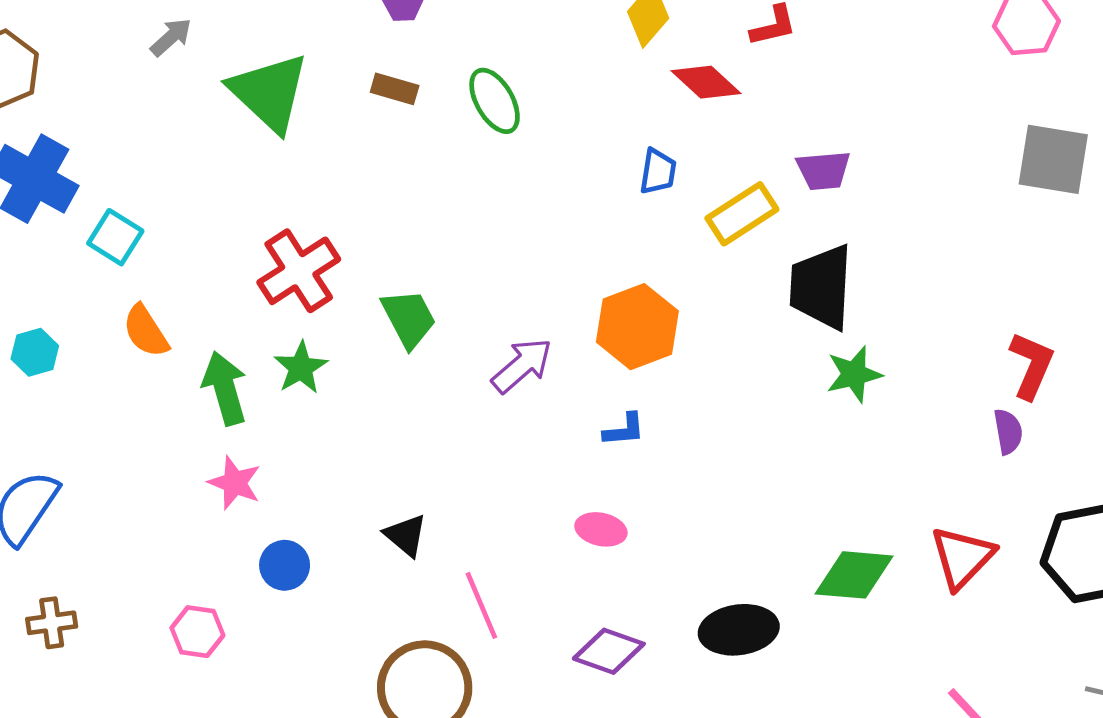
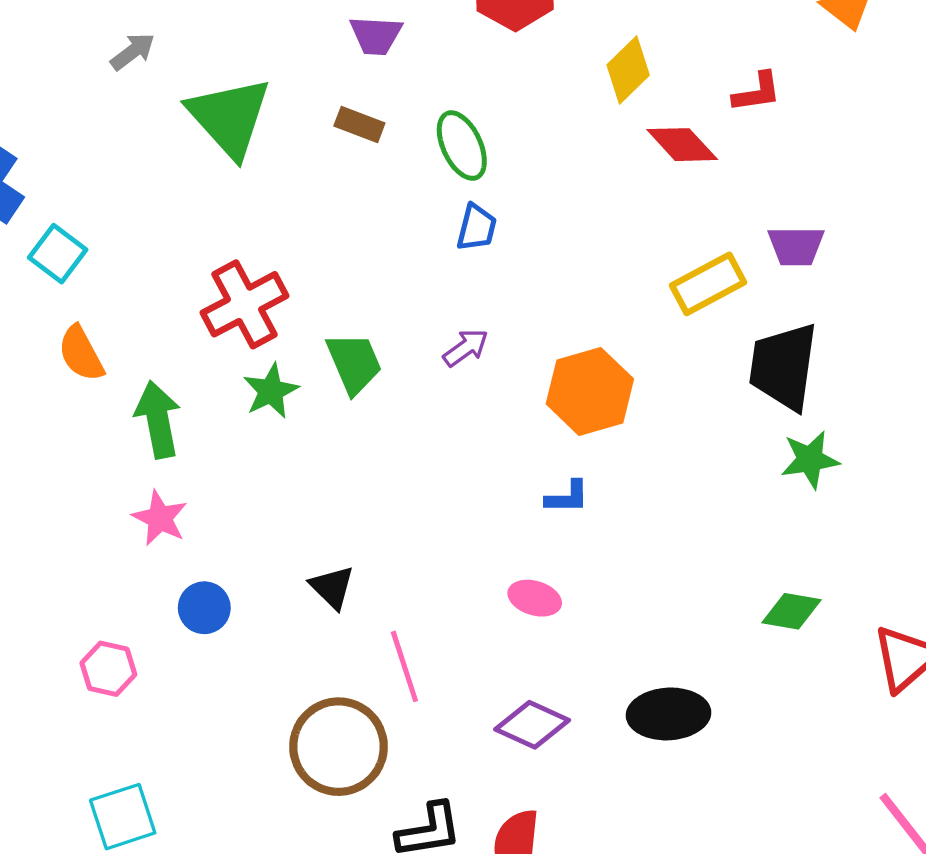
blue trapezoid: (658, 172) -> (477, 228), moved
purple arrow: (522, 366) -> (466, 348), moved, size x0.7
green star: (301, 368) -> (271, 391), moved
green diamond: (854, 575) -> (792, 611), moved, size x0.7

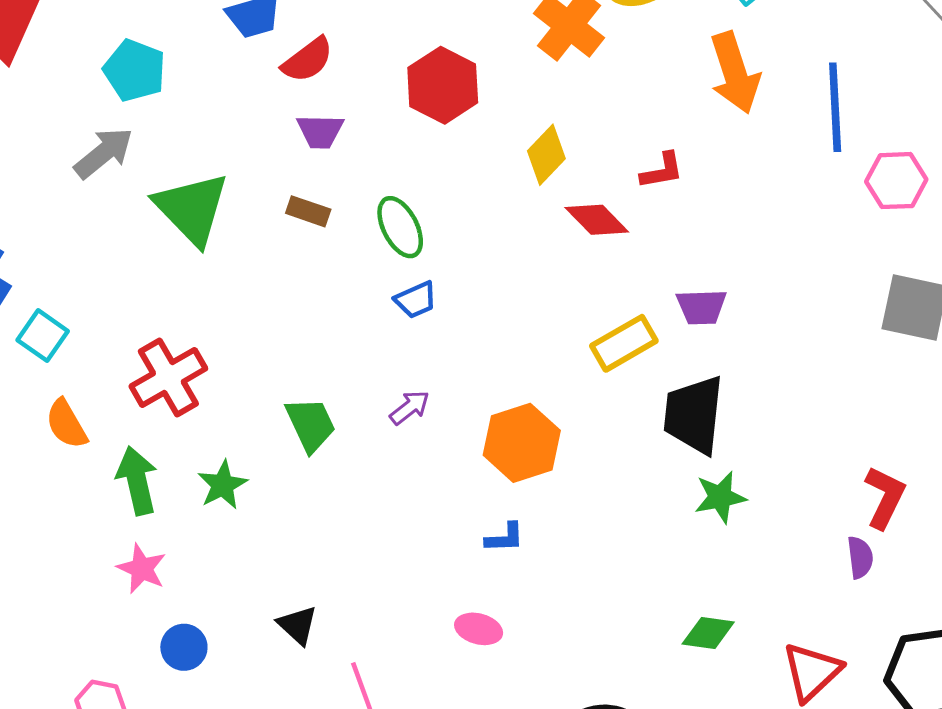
gray arrow: (133, 52) -> (104, 153), size x1.5
blue trapezoid: (477, 228) -> (416, 300), turned 54
red cross: (244, 304) -> (168, 377), moved
green star: (271, 391) -> (223, 485), moved

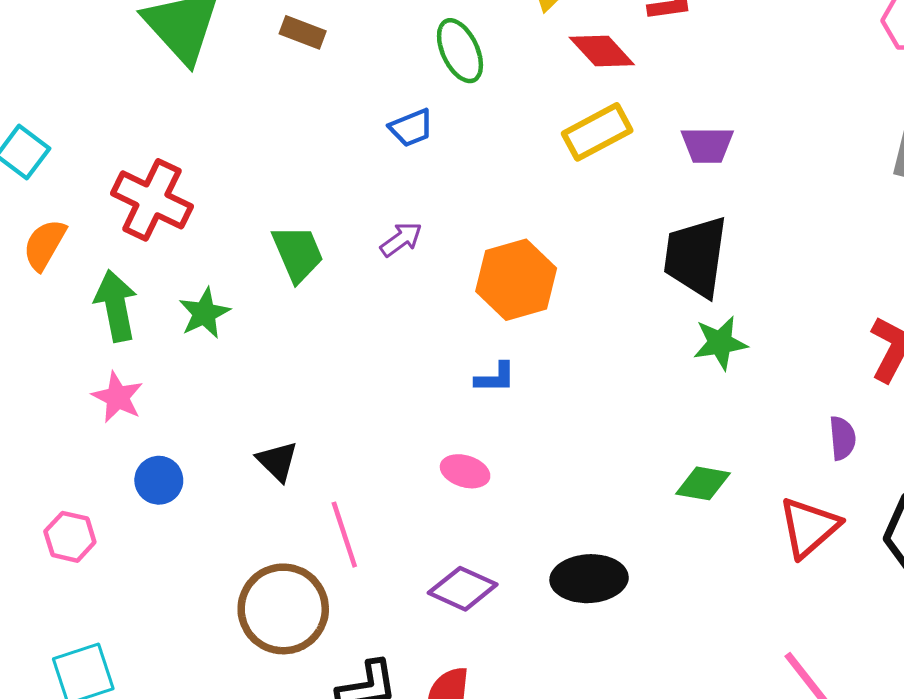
green ellipse: (400, 227) -> (460, 51), moved
yellow rectangle: (624, 343) -> (597, 132), moved
red cross: (168, 377) -> (152, 200), turned -36
orange semicircle: (66, 424) -> (45, 245), turned 58
purple semicircle: (860, 557) -> (842, 438), moved

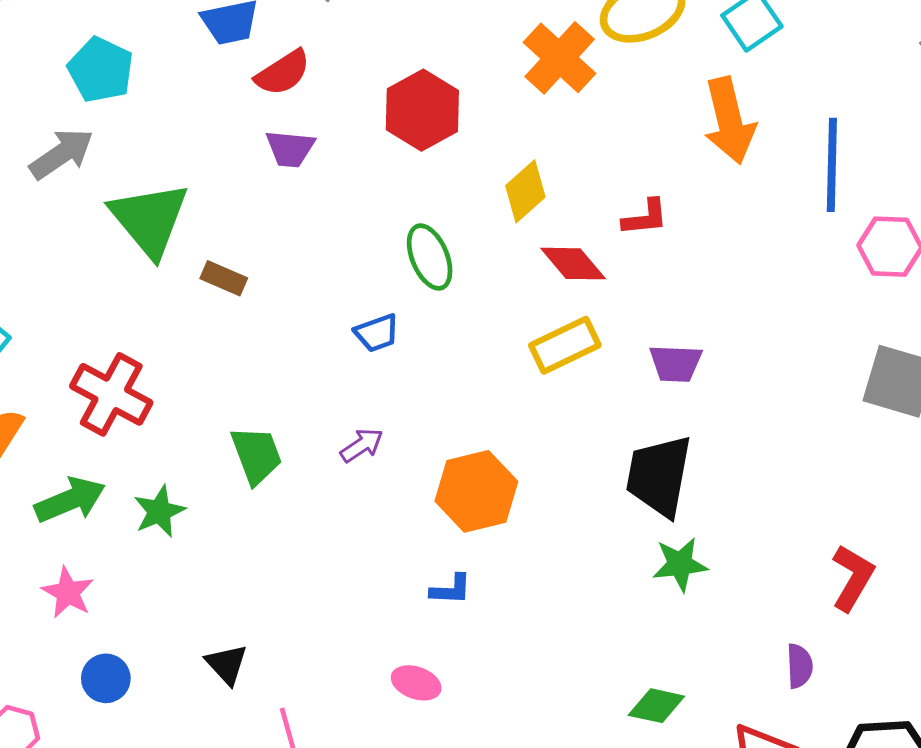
brown rectangle: (303, 32) -> (224, 278), moved
green arrow: (116, 306) -> (70, 500), turned 76

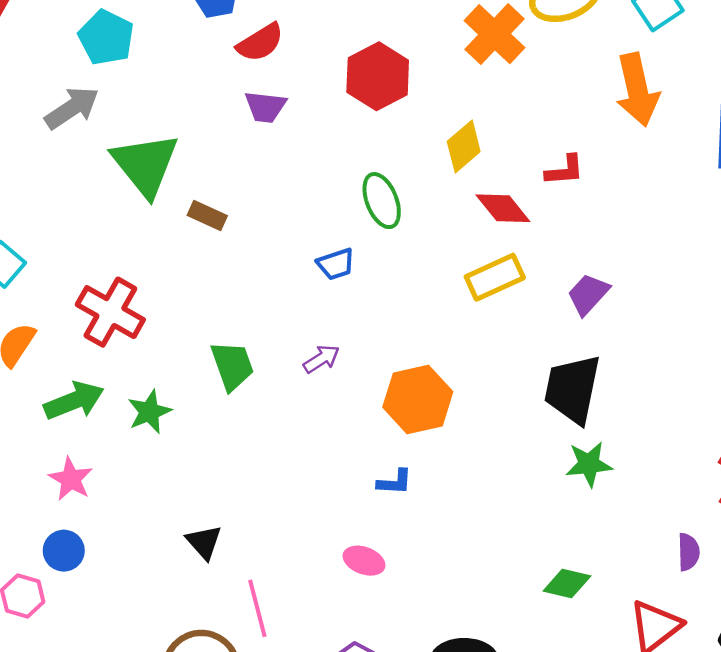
purple trapezoid: (676, 363) -> (588, 294), turned 129
blue circle: (106, 678) -> (64, 551), moved

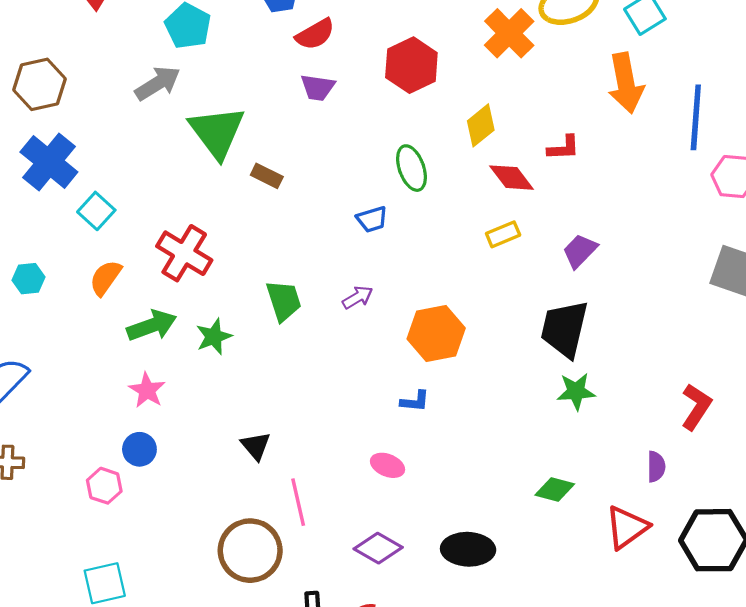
yellow rectangle: (495, 277) -> (503, 234), size x0.7

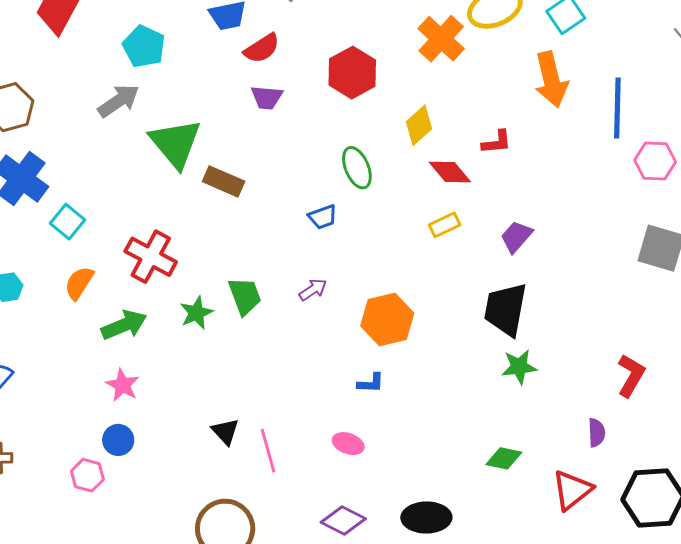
brown rectangle: (267, 176) -> (224, 181), size x1.4
green star: (214, 337) -> (196, 313), moved
pink line: (298, 502) -> (268, 451), moved

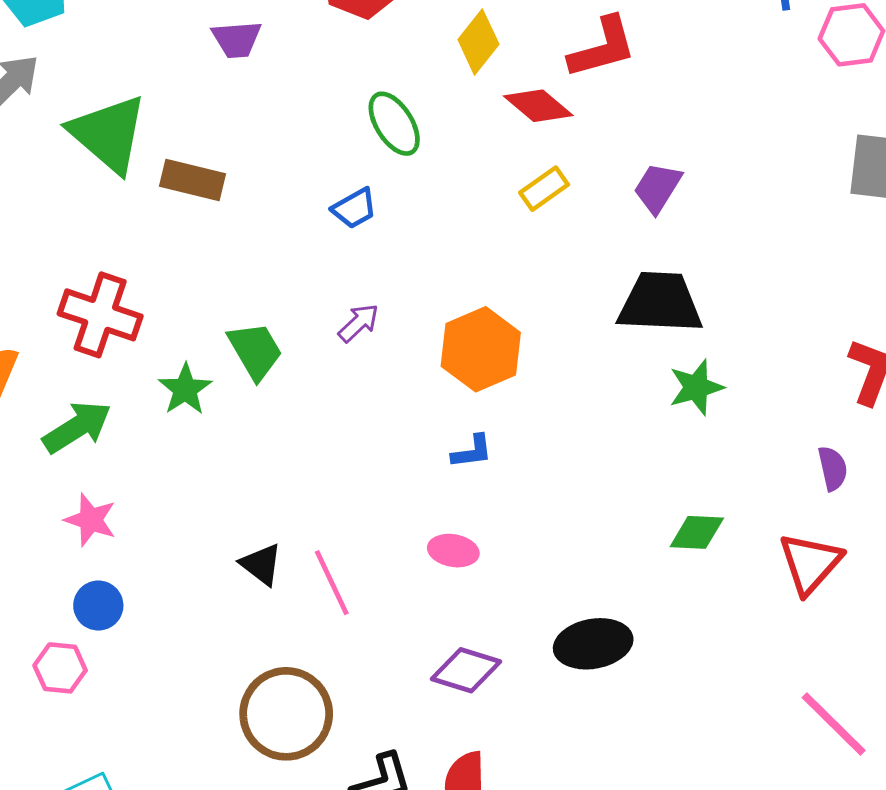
red L-shape: (497, 142) -> (602, 48), size x1.5
black trapezoid: (506, 309) -> (660, 303), turned 92

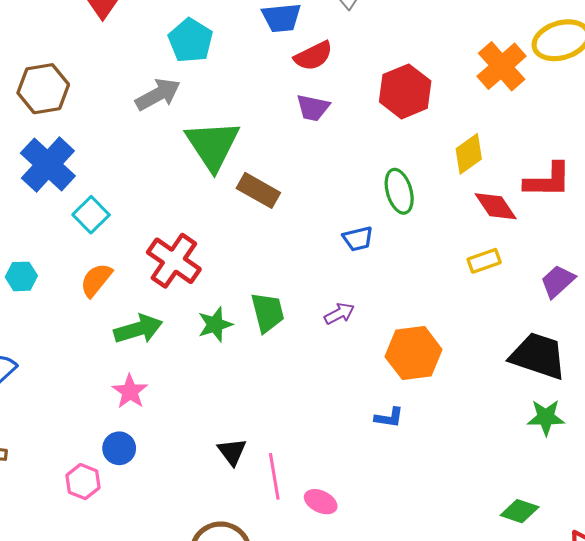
pink ellipse: (453, 551) -> (321, 502), moved

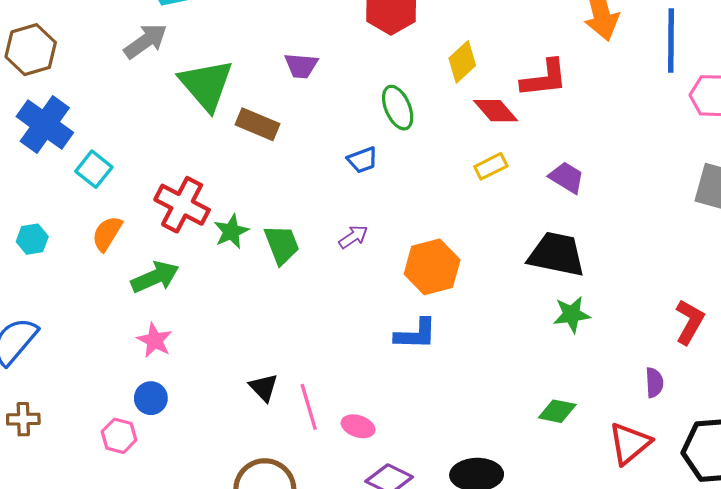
purple trapezoid: (313, 108) -> (301, 66), moved
purple trapezoid: (558, 281) -> (567, 178), turned 81
green star: (215, 324) -> (231, 231), moved
blue L-shape: (389, 418) -> (416, 334), size x1.5

